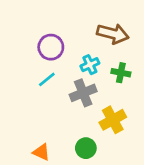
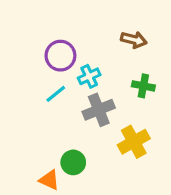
brown arrow: (113, 34) -> (134, 40), size x0.7
cyan cross: (90, 65) -> (89, 76), moved
green circle: (86, 148) -> (73, 162), moved

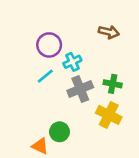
green cross: (143, 86) -> (113, 84), moved
yellow cross: (134, 142) -> (109, 115), turned -35

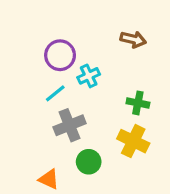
gray cross: (80, 89) -> (70, 125), moved
green circle: (60, 132) -> (89, 162), moved

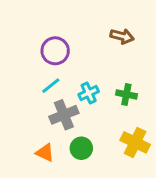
cyan cross: (89, 76) -> (89, 93), moved
yellow cross: (133, 141) -> (135, 142), moved
orange triangle: (49, 179) -> (45, 153), moved

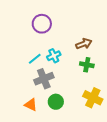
brown arrow: (122, 36) -> (84, 44), moved, turned -35
purple circle: (55, 51) -> (42, 24), moved
cyan cross: (89, 93) -> (54, 56), moved

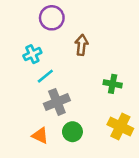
purple circle: (42, 24) -> (52, 18), moved
brown arrow: (84, 44) -> (82, 45), moved, turned -63
cyan cross: (54, 56) -> (32, 54), moved

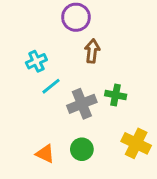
purple circle: (52, 18) -> (76, 17), moved
green cross: (113, 84) -> (116, 95), moved
gray cross: (57, 102) -> (82, 104), moved

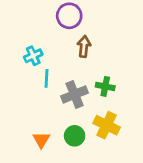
cyan line: (51, 86) -> (47, 78), turned -48
yellow cross: (136, 143) -> (107, 125), moved
orange triangle: (45, 154) -> (41, 140), turned 36

